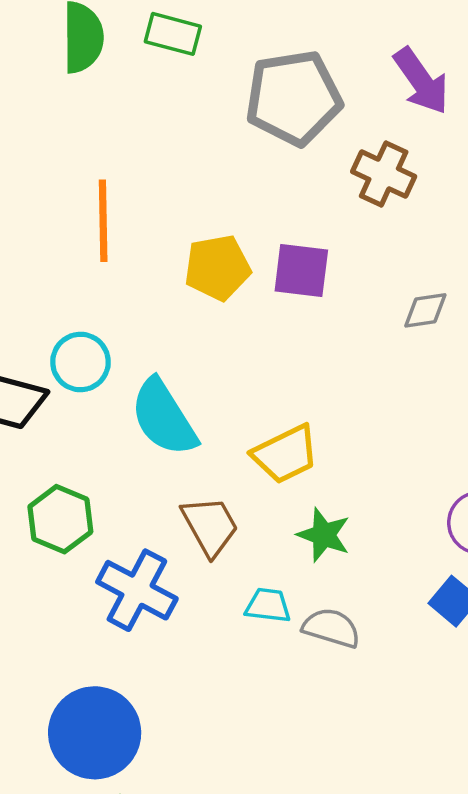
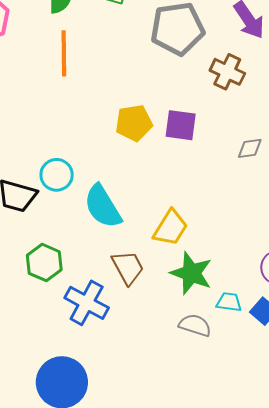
orange line: (103, 221) -> (64, 53), moved
yellow trapezoid: (285, 454) -> (170, 228), turned -33
green star: (324, 535) -> (191, 273), size x1.4
cyan trapezoid: (268, 605) -> (229, 302), moved

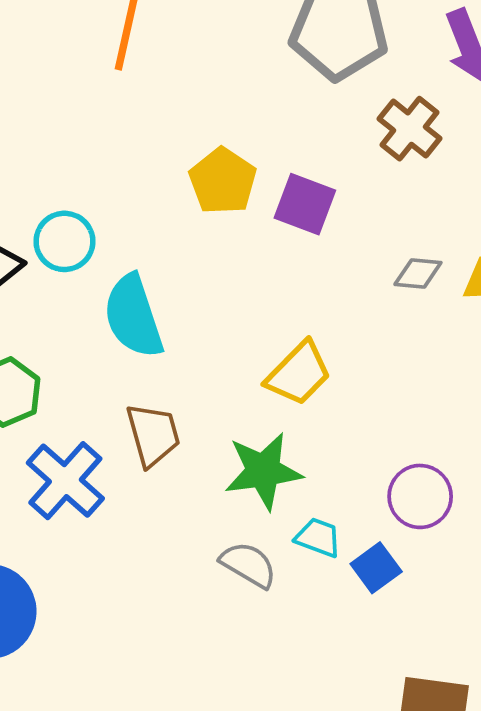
yellow pentagon: (134, 123) -> (223, 181), turned 30
yellow trapezoid: (170, 228) -> (299, 373), moved
green star: (191, 273) -> (263, 471), turned 30

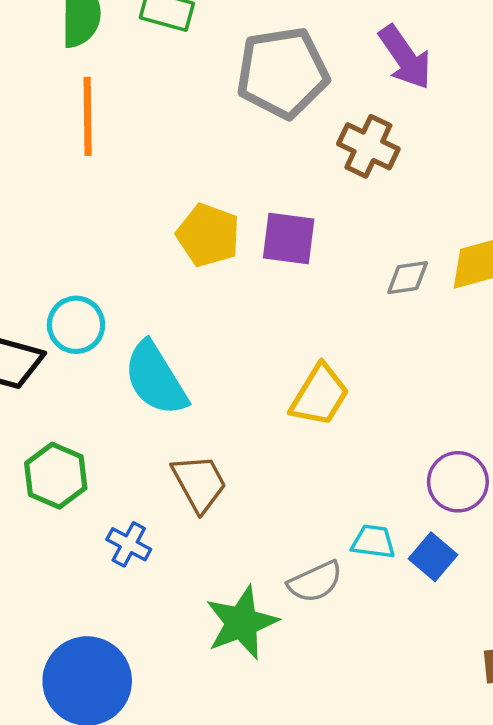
green star: (263, 471) -> (242, 623), moved
blue cross: (65, 481) -> (129, 544), size x0.6
gray semicircle: (248, 565) -> (315, 582), turned 138

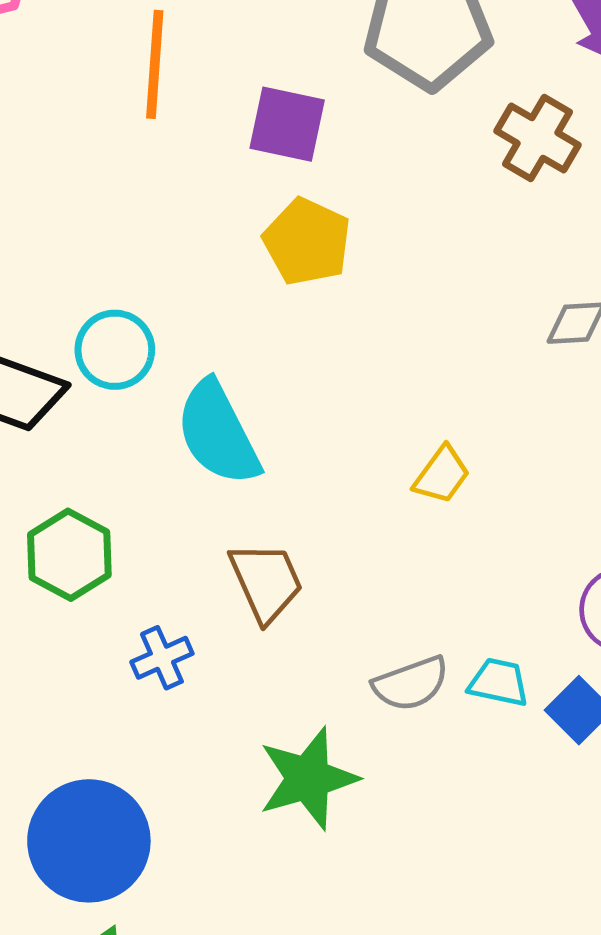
purple square: (289, 238) -> (287, 124), moved
yellow trapezoid: (320, 395) -> (442, 475), size x0.7
blue cross: (129, 544) -> (162, 658), turned 33
gray semicircle: (315, 582) -> (411, 684), moved

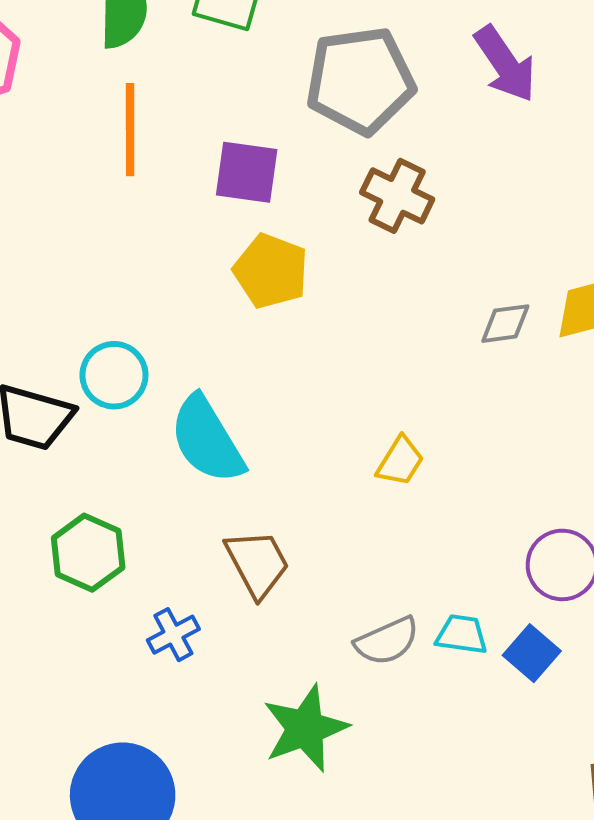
brown cross: (538, 138) -> (397, 196), moved

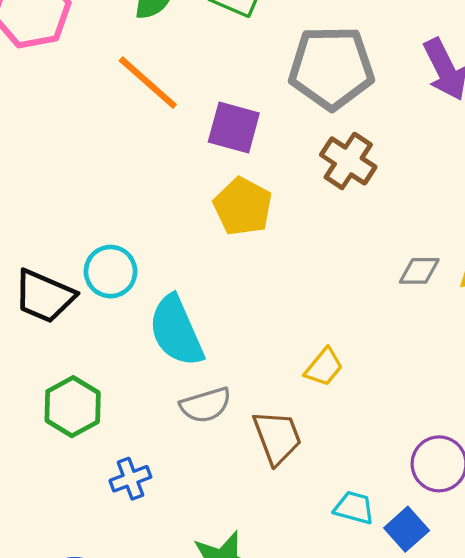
orange line: (130, 130) -> (148, 83), turned -56
brown trapezoid: (257, 563) -> (277, 437), moved
gray semicircle: (387, 641) -> (206, 405), moved

